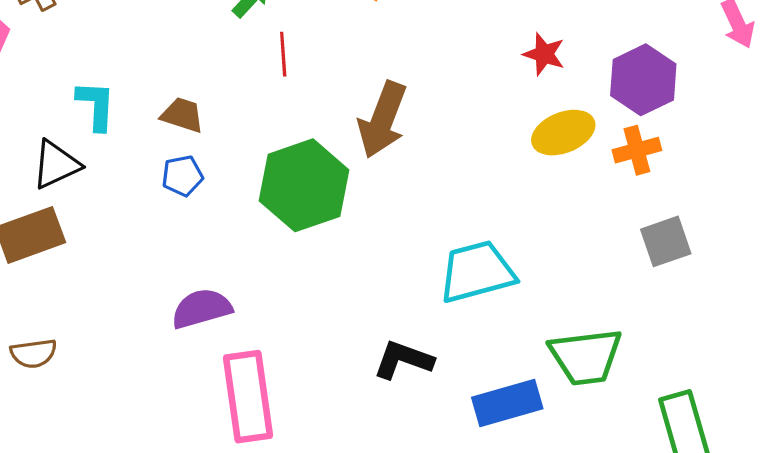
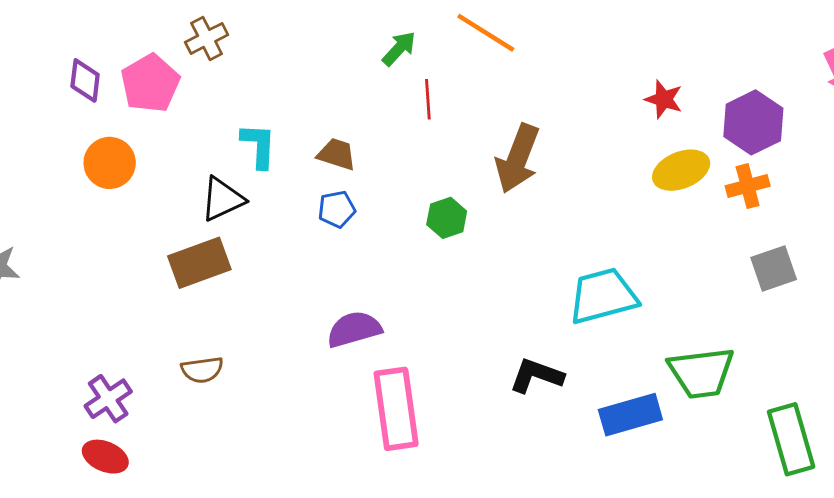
green hexagon: (304, 185) -> (447, 218), size x0.5

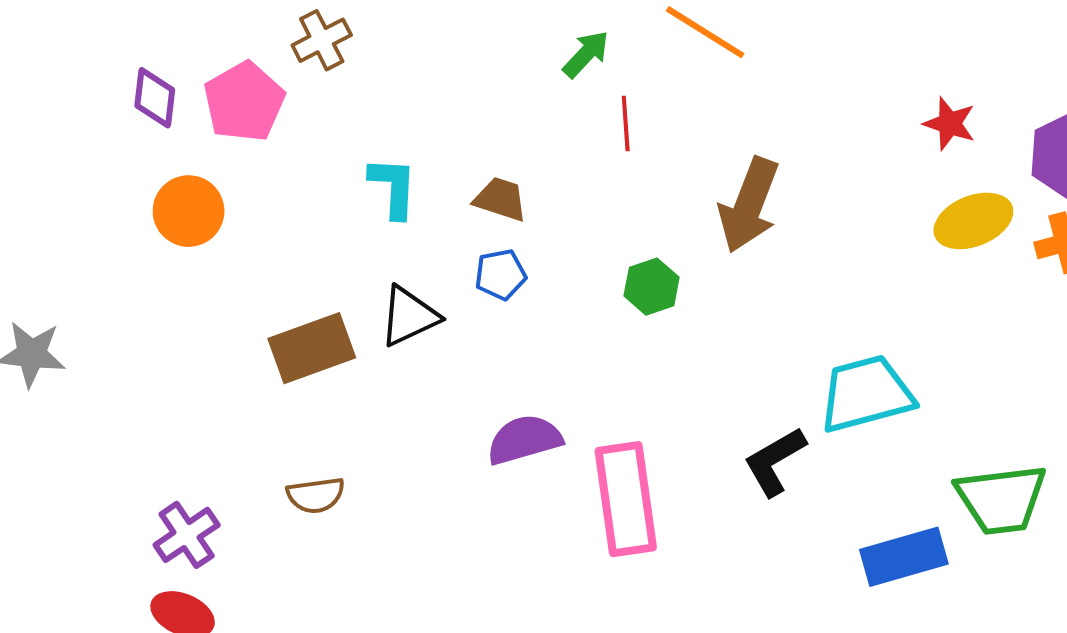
black triangle: (222, 199) -> (409, 316), moved
black L-shape: (536, 376) -> (775, 461), moved, turned -50
pink rectangle: (396, 409) -> (626, 499), moved

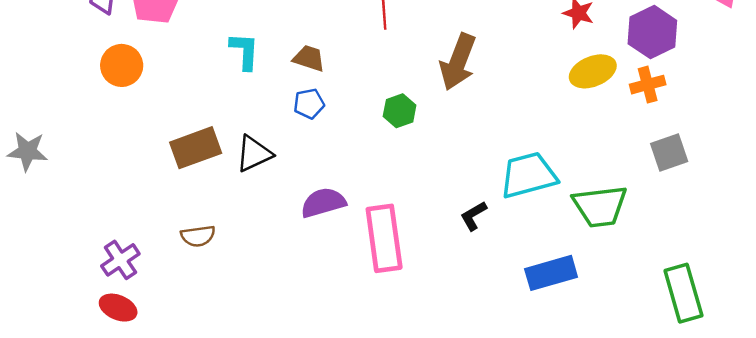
black triangle: (409, 316) -> (254, 154), moved
black L-shape: (775, 461) -> (473, 216), size x0.7
green trapezoid: (1001, 499) -> (600, 206), moved

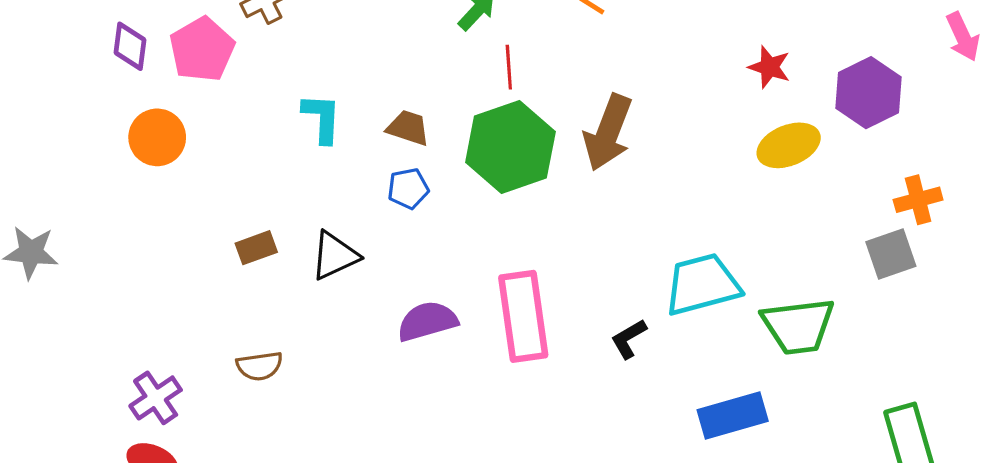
orange cross: (648, 85) -> (918, 200), moved
green hexagon: (400, 111) -> (510, 147), moved, size x2.0
brown rectangle: (196, 148) -> (256, 248), size x0.6
pink rectangle: (384, 238) -> (523, 316), moved

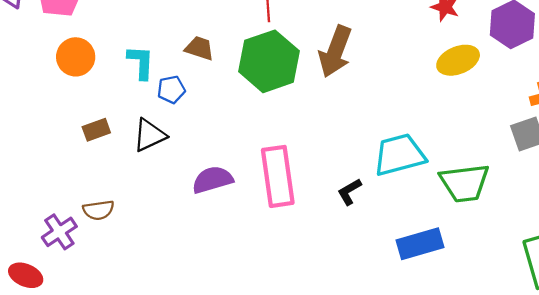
cyan L-shape: (322, 118) -> (141, 62), moved
orange circle: (157, 137) -> (76, 57), moved
blue pentagon: (408, 189) -> (171, 90), moved
purple cross: (156, 398) -> (59, 232), moved

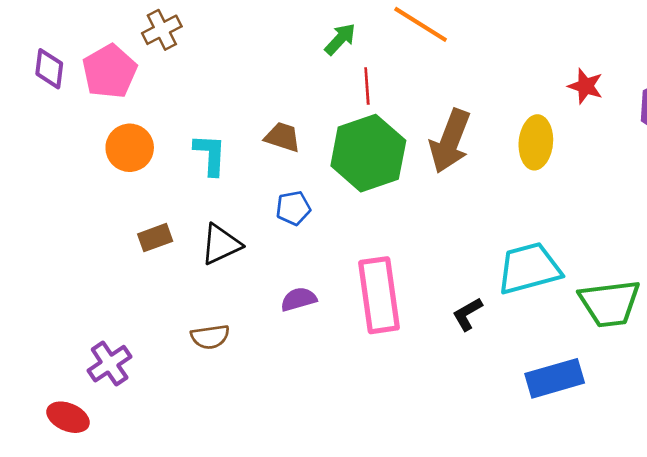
yellow ellipse: (458, 60) -> (536, 142), moved, turned -63
blue pentagon: (171, 90) -> (293, 208), moved
purple semicircle: (213, 180) -> (299, 299), size x0.7
brown semicircle: (98, 210) -> (210, 337), moved

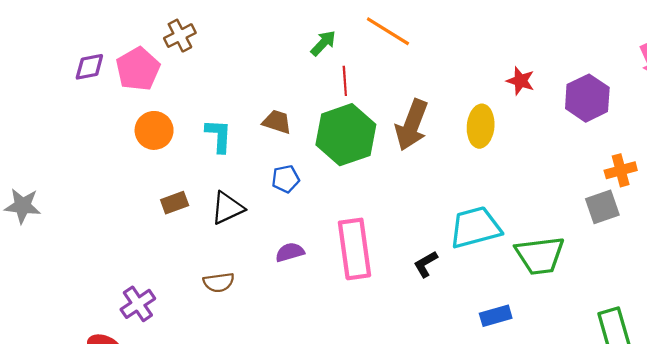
purple diamond: (49, 69) -> (89, 67), turned 72
blue rectangle: (555, 378) -> (496, 316), size x0.7

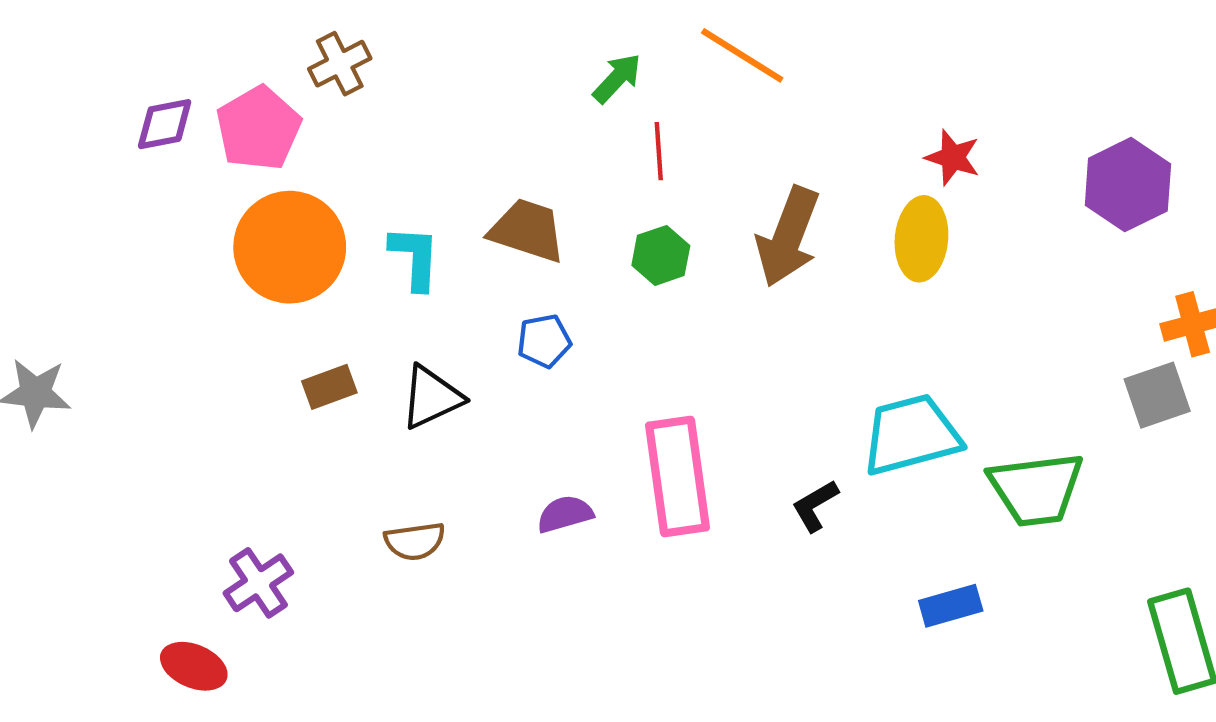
red star: (520, 81) -> (953, 157), moved
brown trapezoid: (277, 122) -> (527, 230), size x1.4
orange circle: (154, 130) -> (290, 247), size x1.5
green hexagon: (346, 135) -> (661, 255), size x0.5
purple semicircle: (290, 252) -> (565, 514), moved

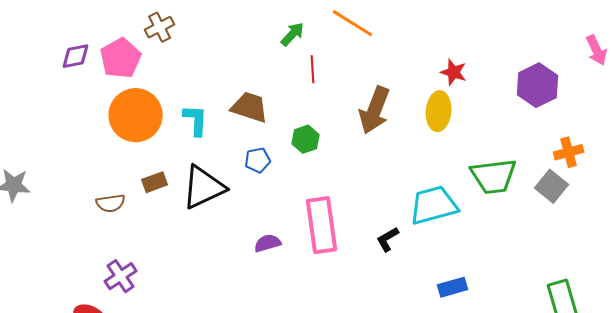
green hexagon: (661, 255) -> (306, 139), moved
gray square: (1157, 395) -> (552, 186), turned -32
black triangle: (431, 397) -> (204, 187), size x1.4
green trapezoid: (1036, 489) -> (494, 176), moved
brown semicircle: (415, 541) -> (111, 203), moved

